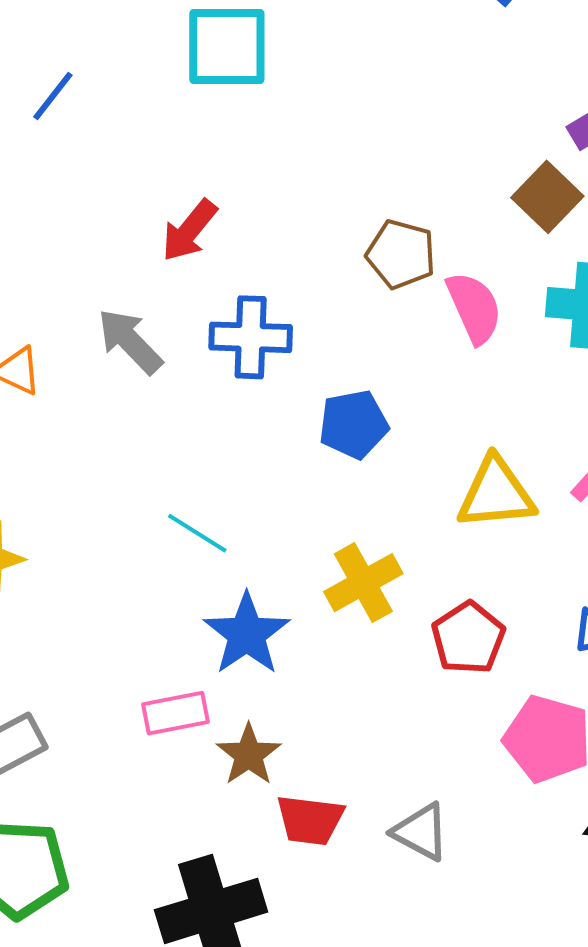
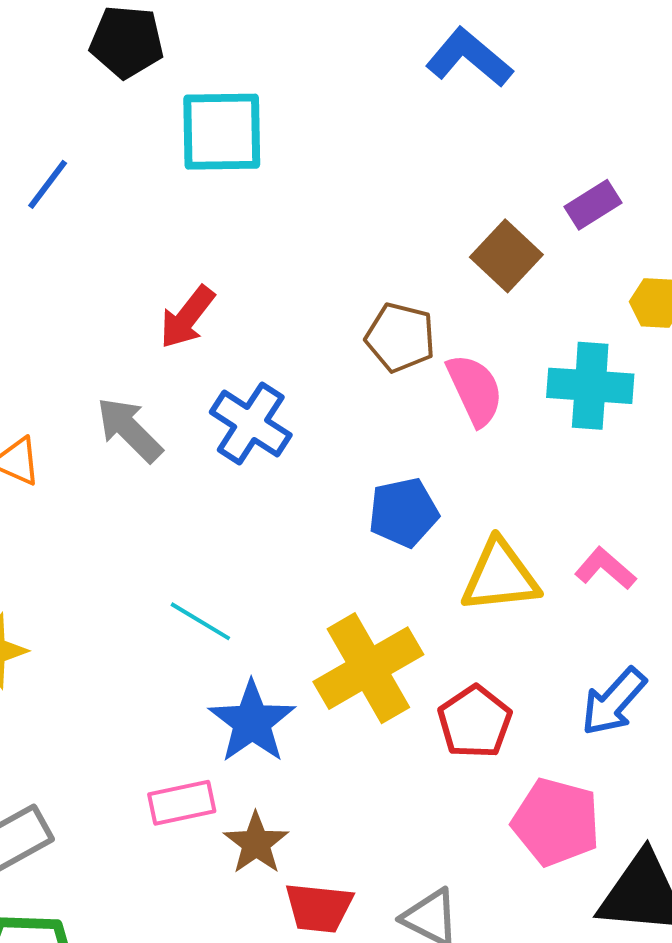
brown square: (547, 197) -> (506, 256), moved
blue cross: (251, 337) -> (251, 424), turned 32
blue pentagon: (354, 424) -> (403, 512), moved
yellow cross: (363, 583) -> (368, 668), size x1.4

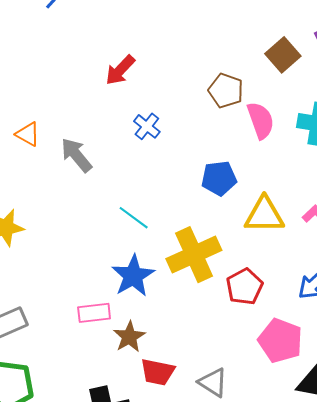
blue cross: (251, 424) -> (147, 126), size x0.7
gray arrow: (129, 430) -> (76, 155), moved
cyan line: (200, 621) -> (134, 218), moved

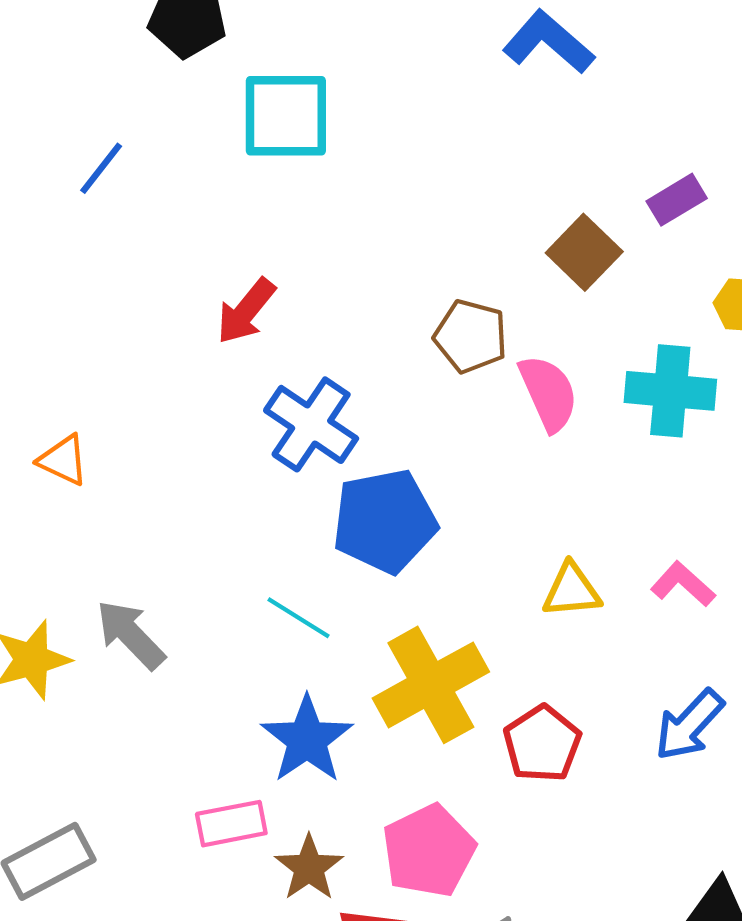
blue cross: (147, 126) -> (311, 424), size x1.6
gray arrow: (76, 155) -> (130, 635), moved
blue pentagon: (219, 178) -> (385, 521), moved, size x1.4
yellow triangle: (264, 215) -> (572, 590), size x0.7
pink pentagon: (280, 341) -> (429, 851), moved, turned 30

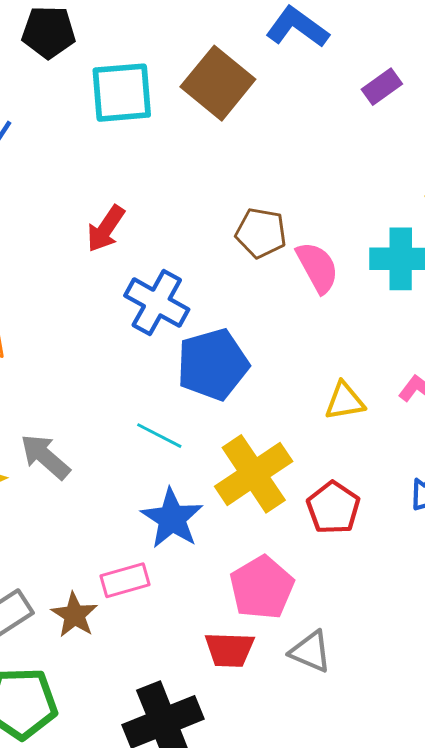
purple rectangle: (677, 200) -> (382, 87), moved
brown square: (584, 252) -> (218, 83), moved, size x1.4
brown star: (309, 868) -> (74, 615), moved

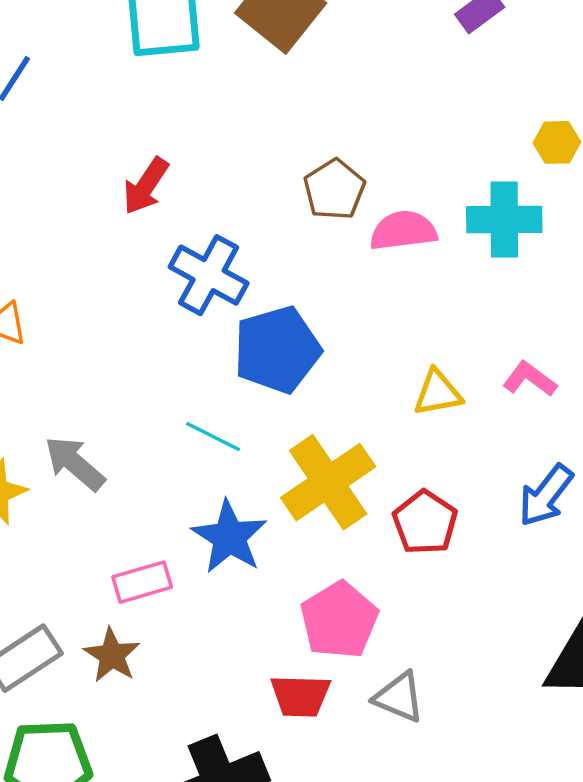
brown pentagon: (261, 233) -> (334, 190), turned 30
pink semicircle: (317, 267) -> (403, 231), turned -68
pink rectangle: (125, 580) -> (142, 582), moved

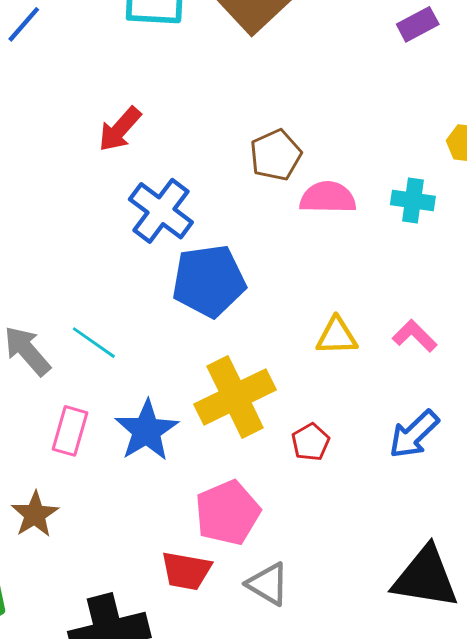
cyan cross: (504, 220) -> (413, 200), size x0.7
cyan line: (213, 437) -> (94, 343), moved
red pentagon: (425, 522) -> (311, 442), size x0.7
pink rectangle: (142, 582) -> (70, 431), moved, turned -66

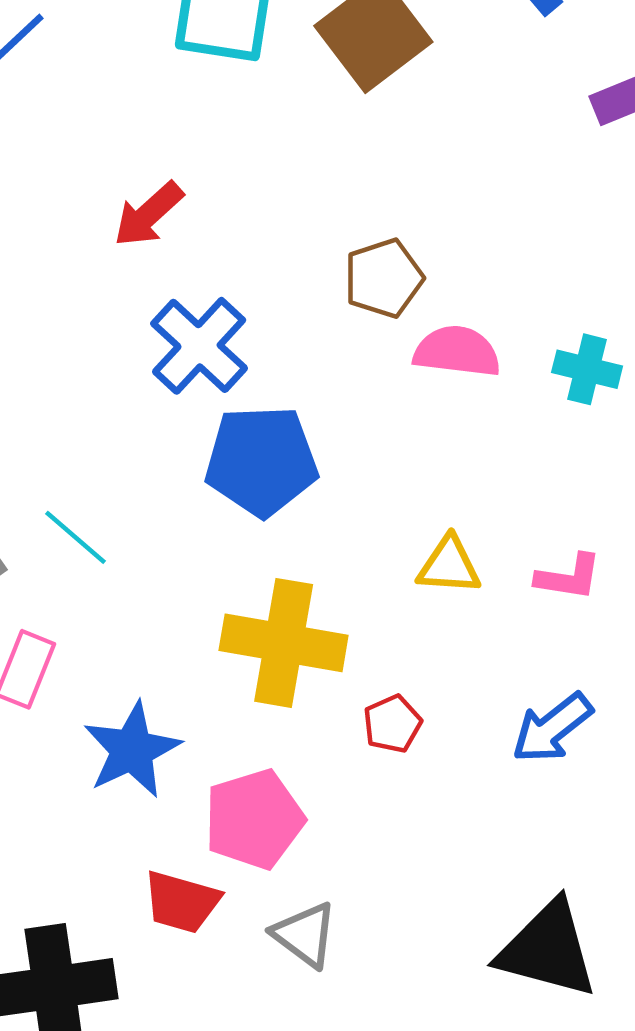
pink L-shape: (415, 336) -> (569, 577), turned 138
yellow cross: (235, 397) -> (284, 643), turned 30
blue star: (147, 431) -> (132, 750), moved

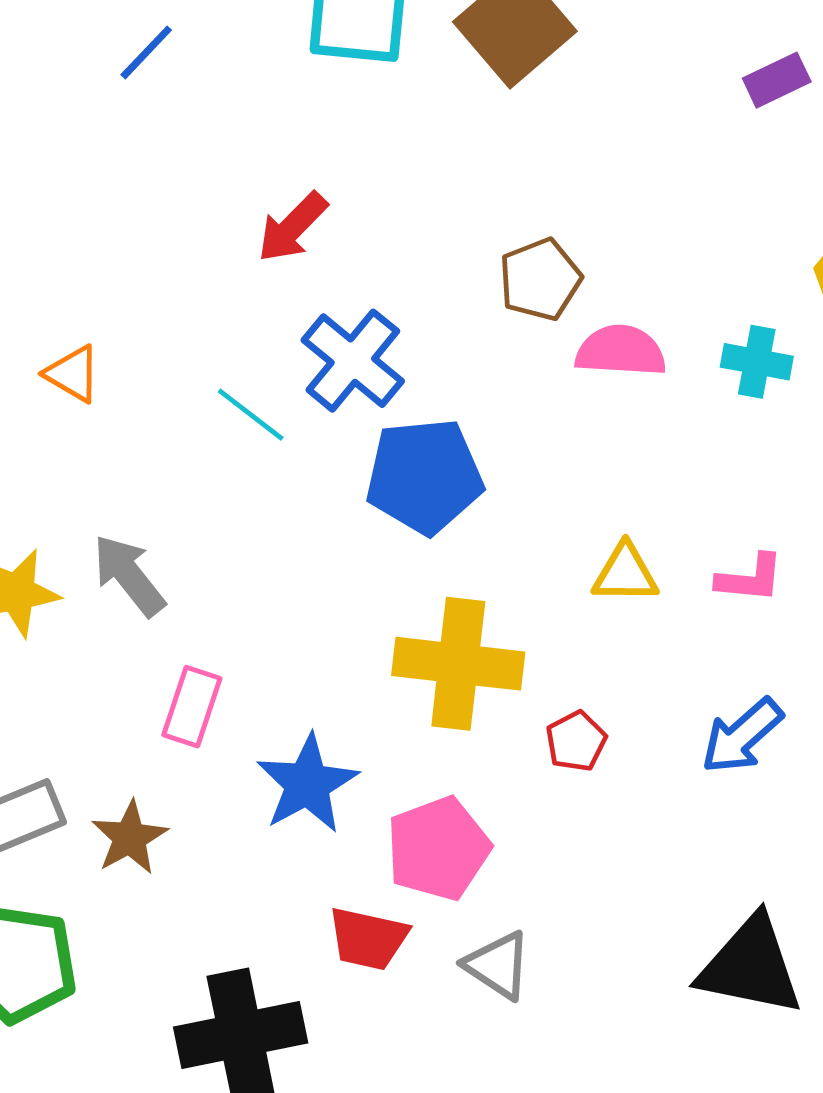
cyan line: (76, 537) -> (251, 415), moved

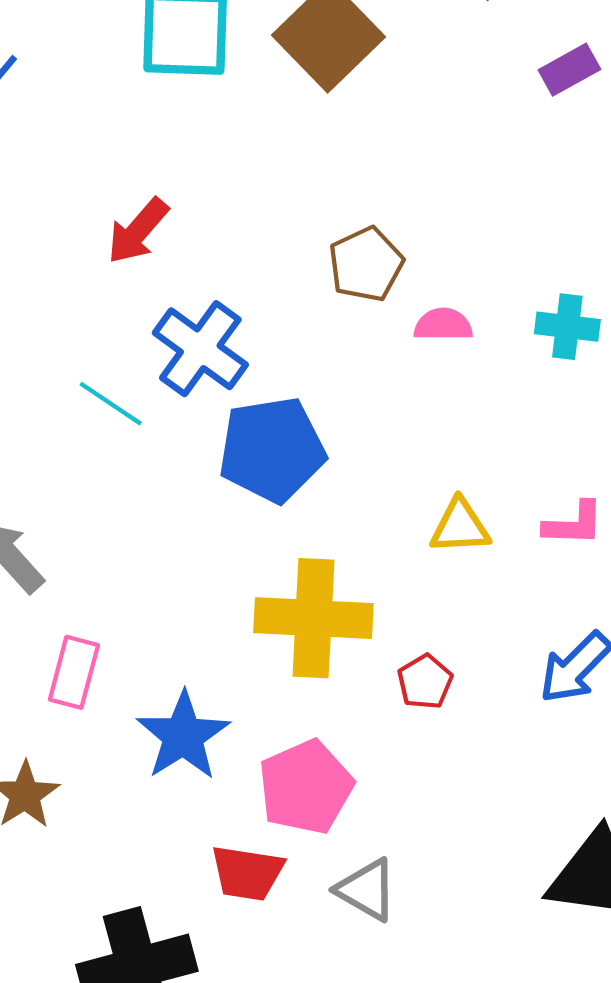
pink semicircle: (621, 351) -> (443, 325), size x0.7

